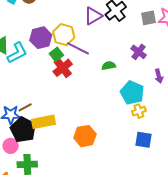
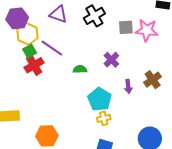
purple triangle: (93, 16) -> (58, 14), moved, turned 42
yellow hexagon: (64, 35) -> (27, 34), moved
purple hexagon: (41, 38) -> (17, 18), moved

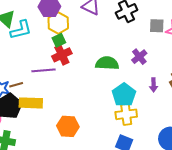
purple line: (52, 48) -> (43, 70), moved, turned -45
green semicircle: (80, 69) -> (107, 63), size x1.6
yellow cross: (104, 118) -> (126, 114), size x1.5

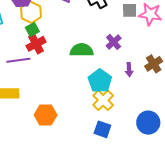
yellow cross: (126, 114) -> (103, 100), turned -35

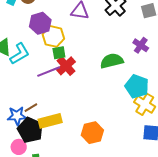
green square: (32, 29) -> (59, 53), turned 32
purple line: (18, 60) -> (49, 72), moved

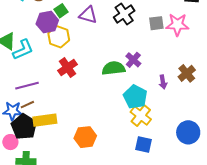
purple cross: (141, 45) -> (133, 60), moved
green square: (59, 53) -> (61, 11), moved, turned -32
purple line: (49, 72) -> (27, 86), moved

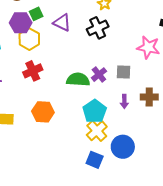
gray square: (156, 23) -> (124, 72), moved
brown cross: (187, 73) -> (149, 97), turned 30
blue circle: (188, 132) -> (123, 147), moved
orange hexagon: (85, 137) -> (43, 112), moved

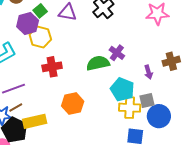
red cross: (33, 71) -> (52, 67), turned 30
gray square: (124, 72) -> (147, 100), moved
yellow cross: (97, 131) -> (130, 108), turned -30

